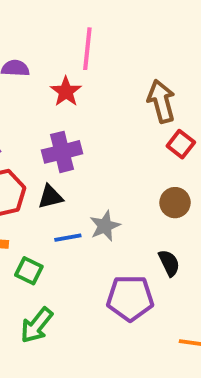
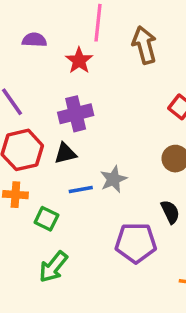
brown arrow: (161, 101) -> (144, 45), moved

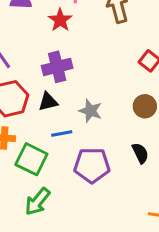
gray star: (113, 179) -> (90, 111), moved, turned -30
green square: (46, 219) -> (31, 159), size x1.5
purple pentagon: (136, 243) -> (92, 165), moved

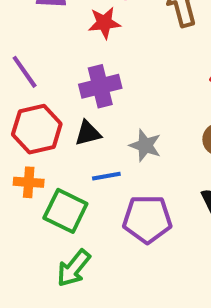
red star: (60, 20) -> (104, 23), turned 30

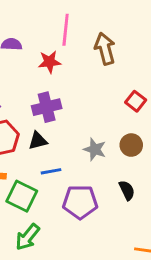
gray star: (145, 145) -> (95, 149), moved

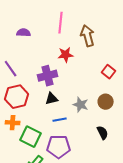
red star: (49, 62) -> (66, 55), moved
black triangle: (38, 141) -> (52, 99), moved
blue line: (51, 171) -> (60, 120), moved
purple pentagon: (80, 202) -> (59, 147), moved

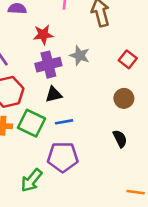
red star: (66, 55) -> (43, 35), moved
gray star: (81, 105) -> (80, 55), moved
green square: (31, 137) -> (32, 123), moved

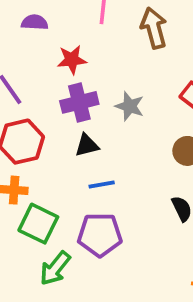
gray star: (80, 55) -> (130, 106), moved
green square: (32, 123) -> (38, 224), moved

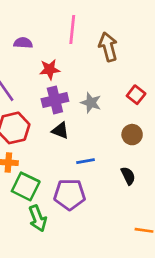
black triangle: (87, 145) -> (60, 131), turned 36
blue line: (102, 184) -> (86, 161), moved
green arrow: (55, 268) -> (38, 218), turned -60

